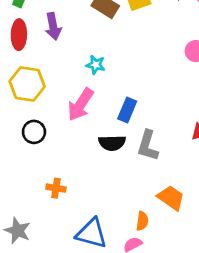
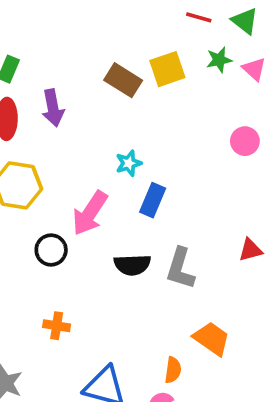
cyan star: (96, 65) -> (129, 163), moved, turned -30
blue rectangle: (127, 110) -> (153, 200), moved
black circle: (34, 132) -> (51, 250), moved

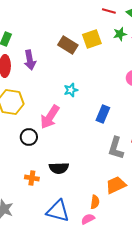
blue rectangle: (153, 200) -> (103, 114), moved
black semicircle: (132, 265) -> (59, 168), moved
gray L-shape: (180, 268) -> (116, 148), moved
orange trapezoid: (212, 339) -> (116, 185), turned -60

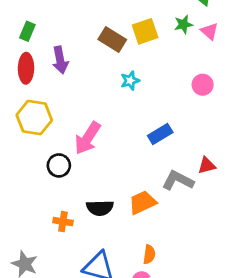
cyan star: (71, 90) -> (130, 81), moved
blue rectangle: (103, 114) -> (160, 134), turned 36
gray L-shape: (116, 148) -> (178, 181), turned 100
orange trapezoid: (116, 185) -> (142, 202), moved

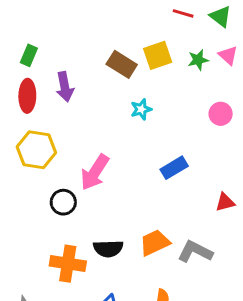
green star: (183, 24) -> (198, 60), moved
gray L-shape: (178, 181) -> (195, 252), moved
orange cross: (63, 222) -> (68, 264), size x1.6

